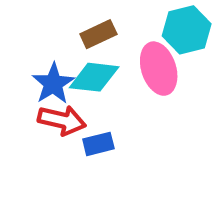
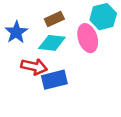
blue star: (53, 84) -> (16, 32), moved
blue rectangle: (98, 144) -> (54, 80), size x1.5

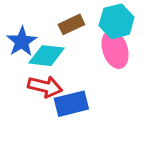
cyan hexagon: (103, 17) -> (117, 21), moved
cyan diamond: (52, 43) -> (47, 56), moved

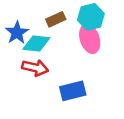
blue rectangle: (71, 104) -> (73, 91), moved

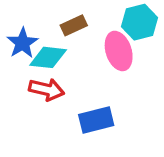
cyan hexagon: (91, 17) -> (139, 22), moved

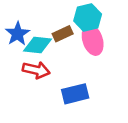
cyan hexagon: (139, 22) -> (88, 17), moved
brown rectangle: (74, 25) -> (63, 34), moved

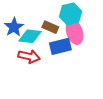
brown rectangle: (63, 34) -> (50, 27), turned 49
blue rectangle: (75, 94) -> (60, 46), moved

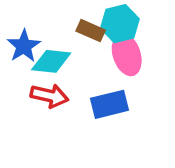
brown rectangle: (50, 27) -> (91, 31), moved
blue rectangle: (60, 46) -> (110, 104), moved

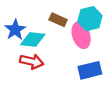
cyan hexagon: (120, 24) -> (90, 19), moved
blue rectangle: (110, 104) -> (90, 70), moved

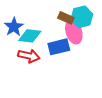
brown rectangle: (58, 20) -> (66, 18), moved
blue rectangle: (90, 70) -> (59, 47), moved

